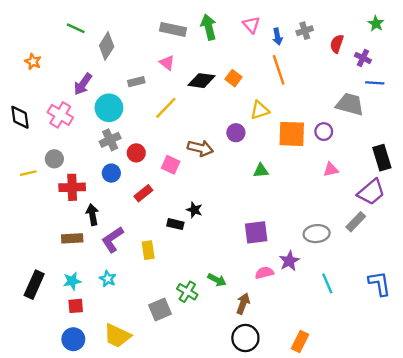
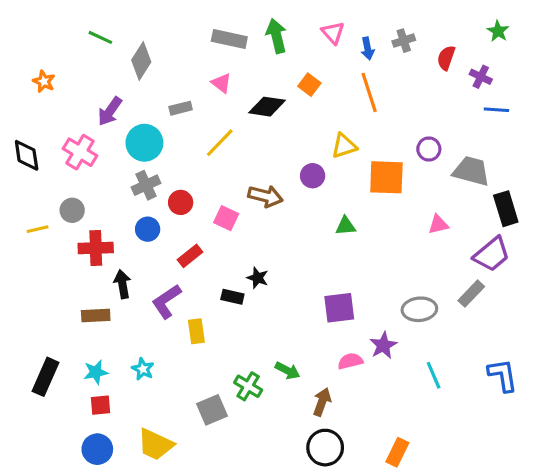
orange square: (234, 78) -> (309, 85), moved
gray trapezoid: (350, 104) -> (471, 171), moved
purple circle: (324, 132) -> (429, 149), moved
purple L-shape: (112, 240) -> (166, 301), moved

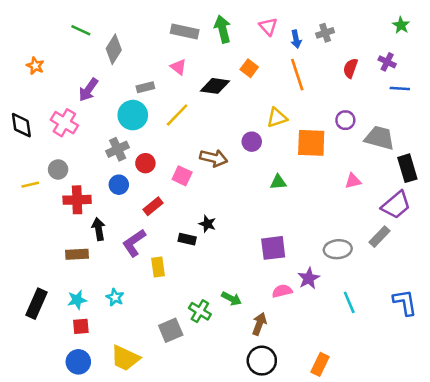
red semicircle: (446, 58) -> (350, 68), moved
cyan circle: (144, 143) -> (133, 115), moved

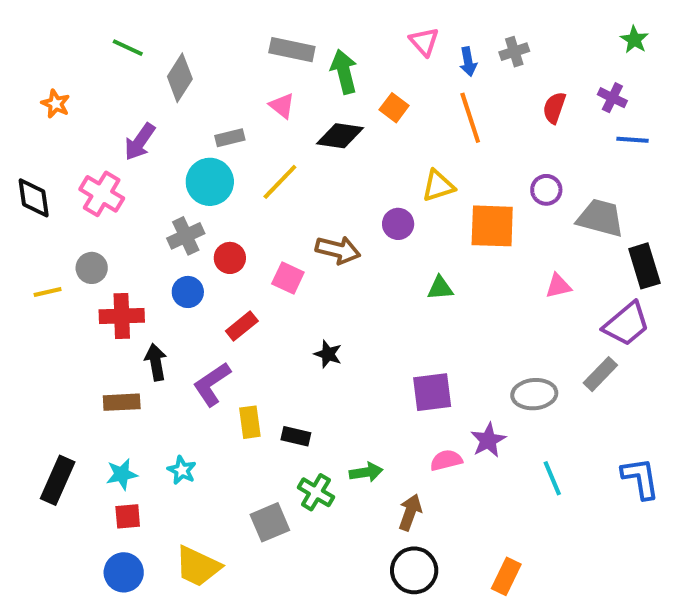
green arrow: (223, 29) -> (344, 72), moved
black rectangle: (187, 239) -> (296, 436), moved
green arrow: (231, 299) -> (366, 472), turned -36

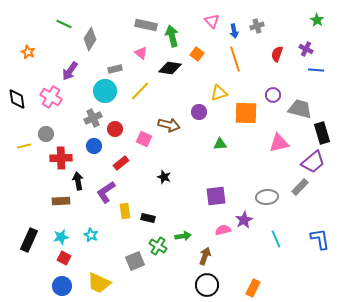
pink triangle: (558, 286) -> (279, 143), size x1.5
red square: (128, 516) -> (64, 258), turned 32

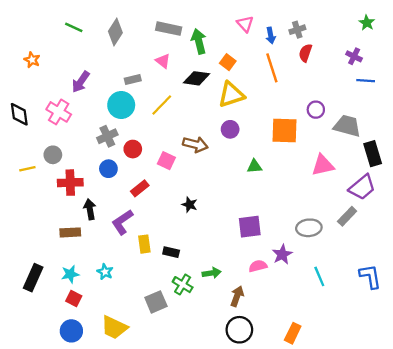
gray diamond: (90, 39) -> (115, 32), moved
red semicircle: (277, 54) -> (305, 53), moved
yellow triangle: (219, 93) -> (231, 95), moved, size x1.4

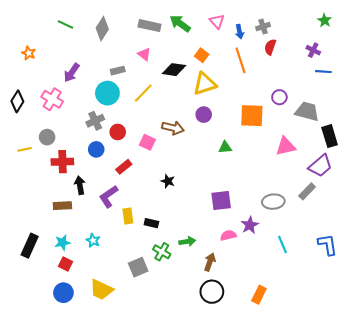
green arrow: (199, 41) -> (180, 23), moved, turned -40
black diamond: (19, 114) -> (17, 101), turned 40

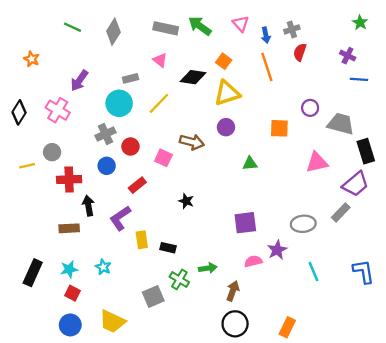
orange square: (252, 116) -> (279, 128), size x0.7

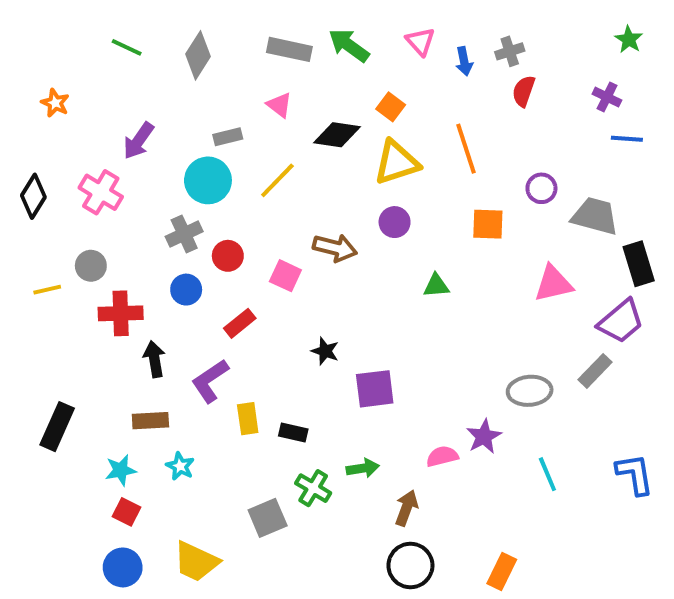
orange line: (267, 67) -> (466, 149), moved
purple square: (245, 223) -> (375, 389), moved
brown rectangle: (69, 228) -> (150, 421), moved
black rectangle: (33, 273) -> (57, 427), moved

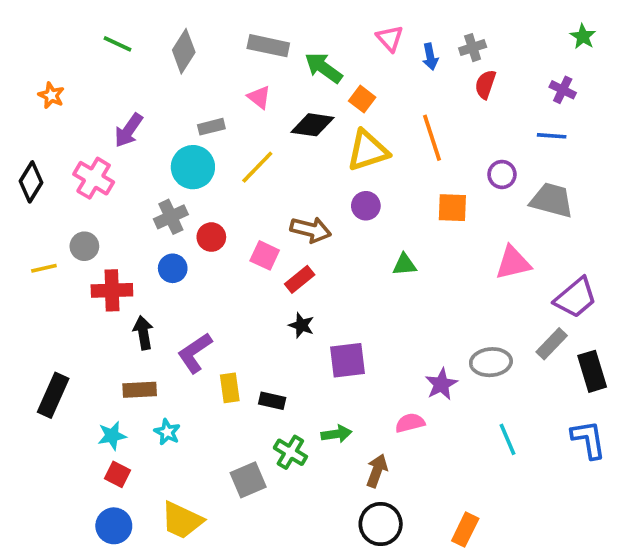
green arrow: (349, 45) -> (324, 68), moved
blue line: (627, 139) -> (552, 136), moved
black rectangle: (639, 264) -> (592, 371), moved
red rectangle: (240, 323) -> (300, 279), moved
purple star: (484, 436) -> (441, 384), moved

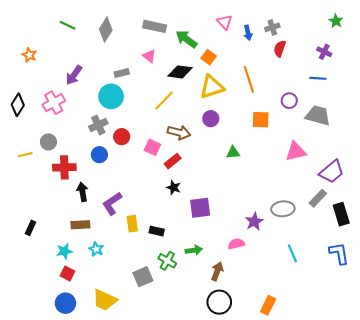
yellow line: (257, 167) -> (164, 101), moved
pink cross: (94, 178) -> (54, 103), turned 30
black rectangle: (53, 395) -> (30, 228), size x0.6

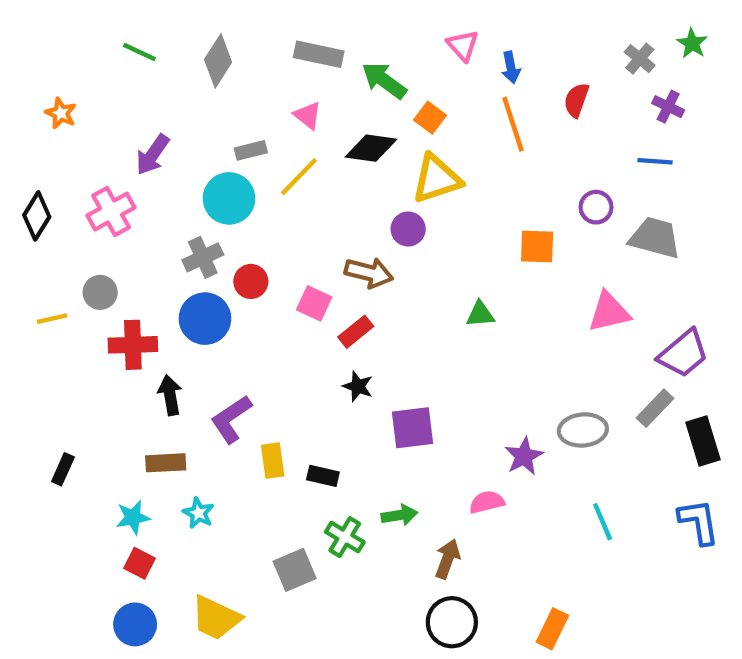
gray cross: (272, 27) -> (640, 59), moved, turned -32
orange line: (249, 79) -> (513, 124), moved
yellow line: (164, 101) -> (299, 177), moved
purple circle: (211, 119) -> (408, 229), moved
blue circle: (99, 155) -> (205, 319), size x1.5

